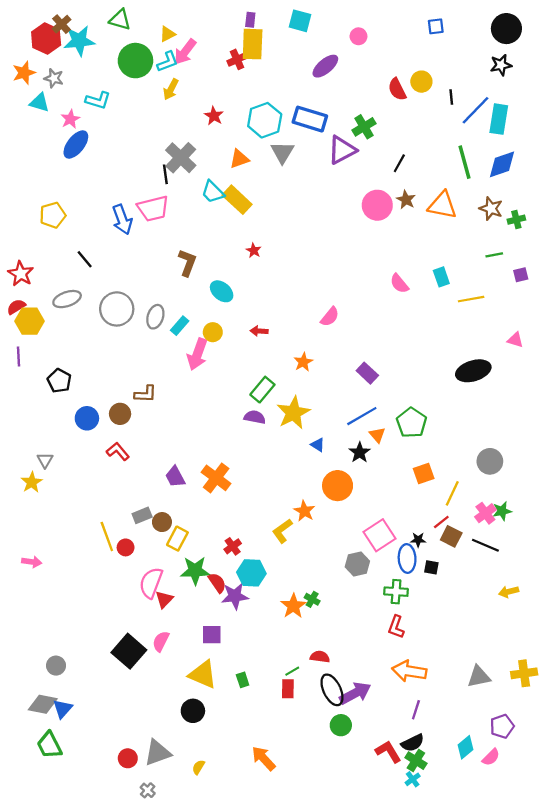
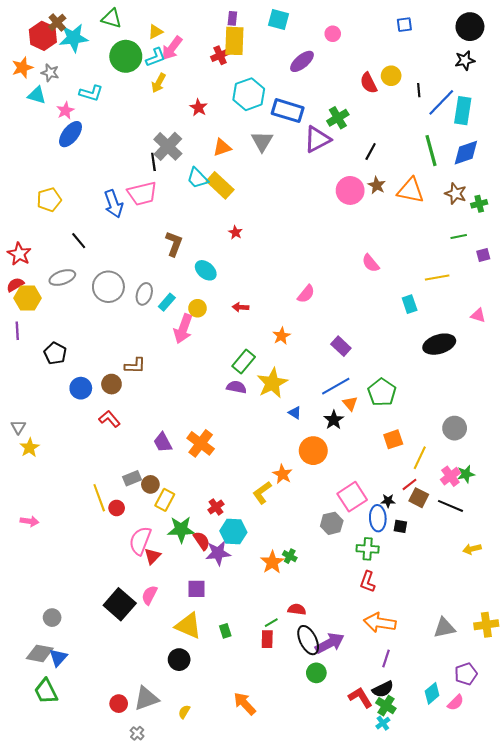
cyan hexagon: (265, 120) -> (249, 94), moved
cyan rectangle: (441, 277) -> (410, 304), moved
gray triangle: (45, 460) -> (18, 427), moved

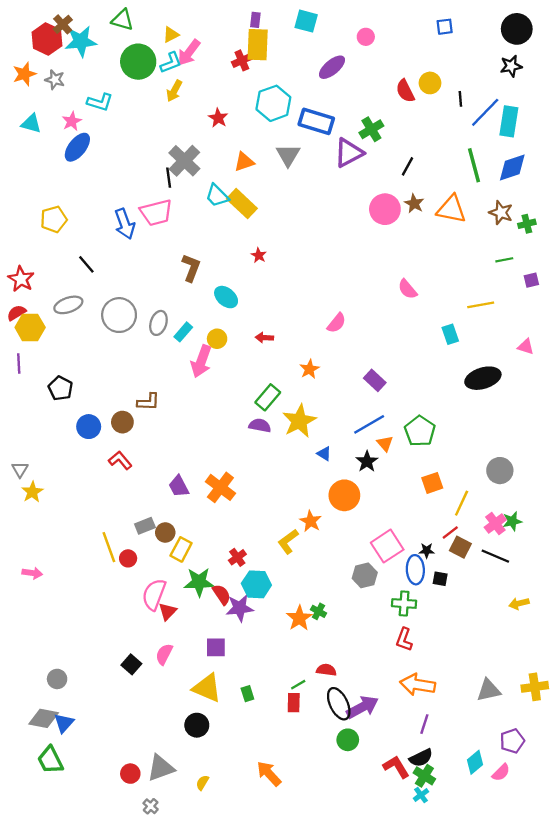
cyan triangle: (37, 95) -> (31, 124), moved
black square: (120, 604) -> (131, 664), size x0.6

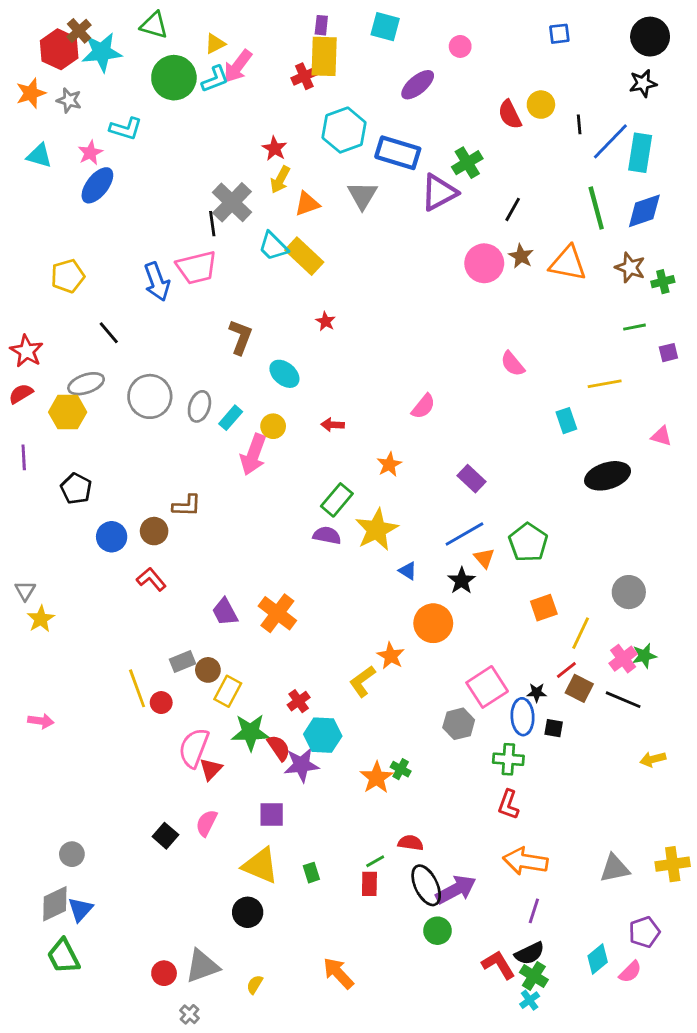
yellow arrow: (174, 91) -> (280, 180), moved
yellow hexagon: (30, 327) -> (68, 412), moved
gray diamond: (44, 718) -> (55, 904), turned -36

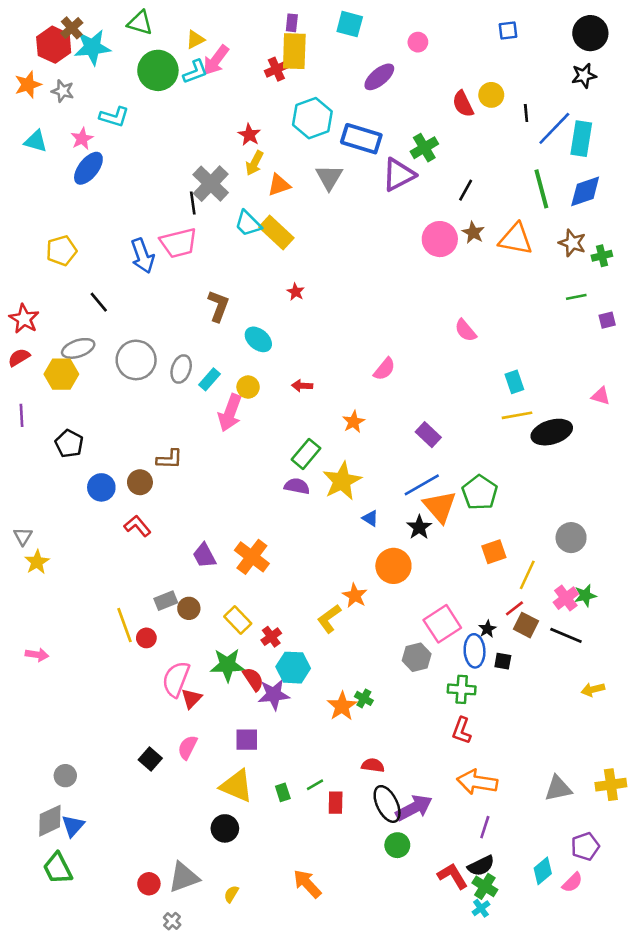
yellow line: (605, 384) -> (517, 415), moved
orange triangle: (484, 558) -> (440, 507), size x1.8
yellow rectangle: (228, 691) -> (238, 620), moved, turned -72
black star: (537, 693) -> (487, 629), turned -30
green line: (375, 861) -> (315, 785), moved

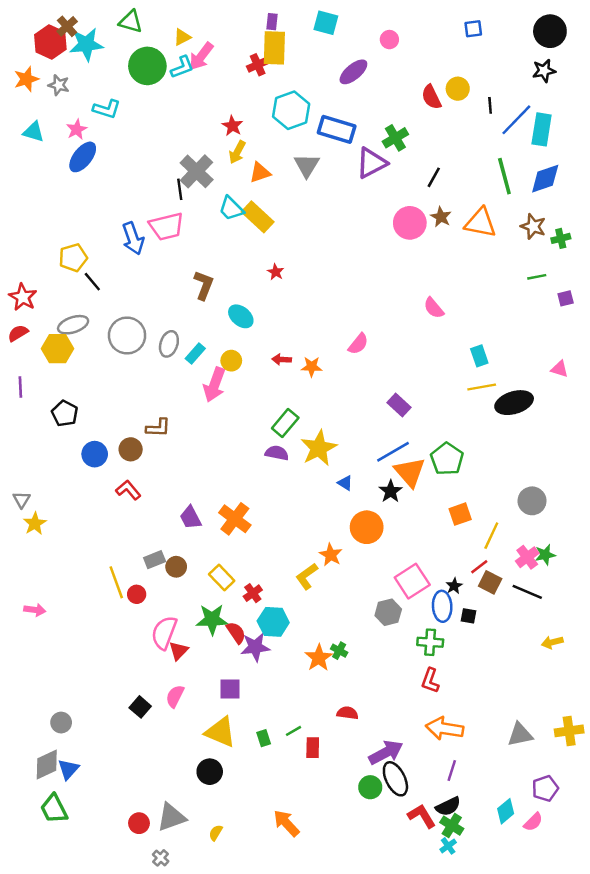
yellow pentagon: (61, 251) -> (73, 258), moved
orange star: (354, 422) -> (312, 367), moved, turned 30
black ellipse: (387, 804) -> (395, 779), moved

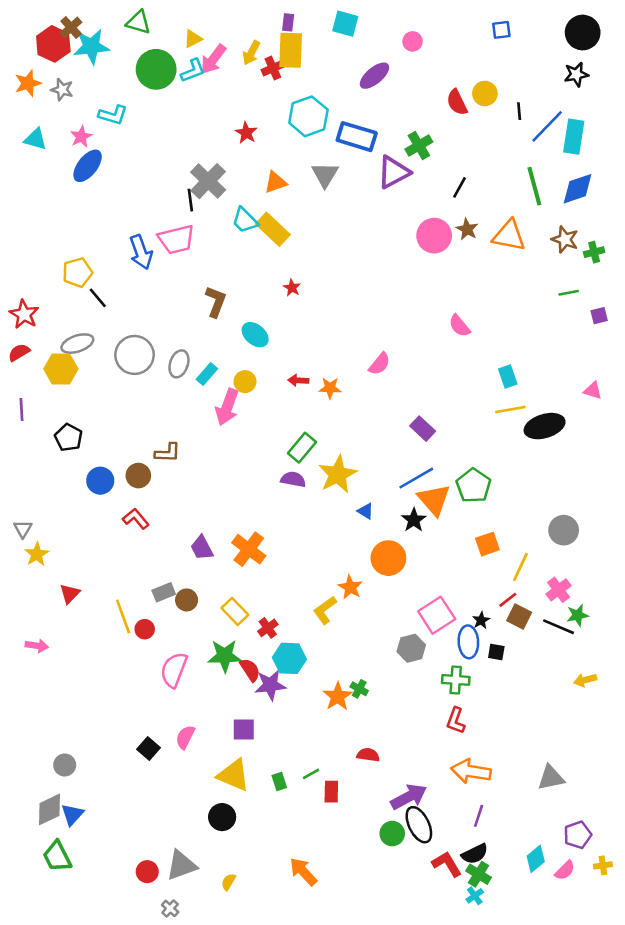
yellow arrow: (237, 152) -> (251, 53), moved
green star: (545, 555) -> (578, 615), moved
red triangle: (179, 651) -> (70, 594), moved
yellow cross: (569, 731) -> (603, 865), moved, size x0.6

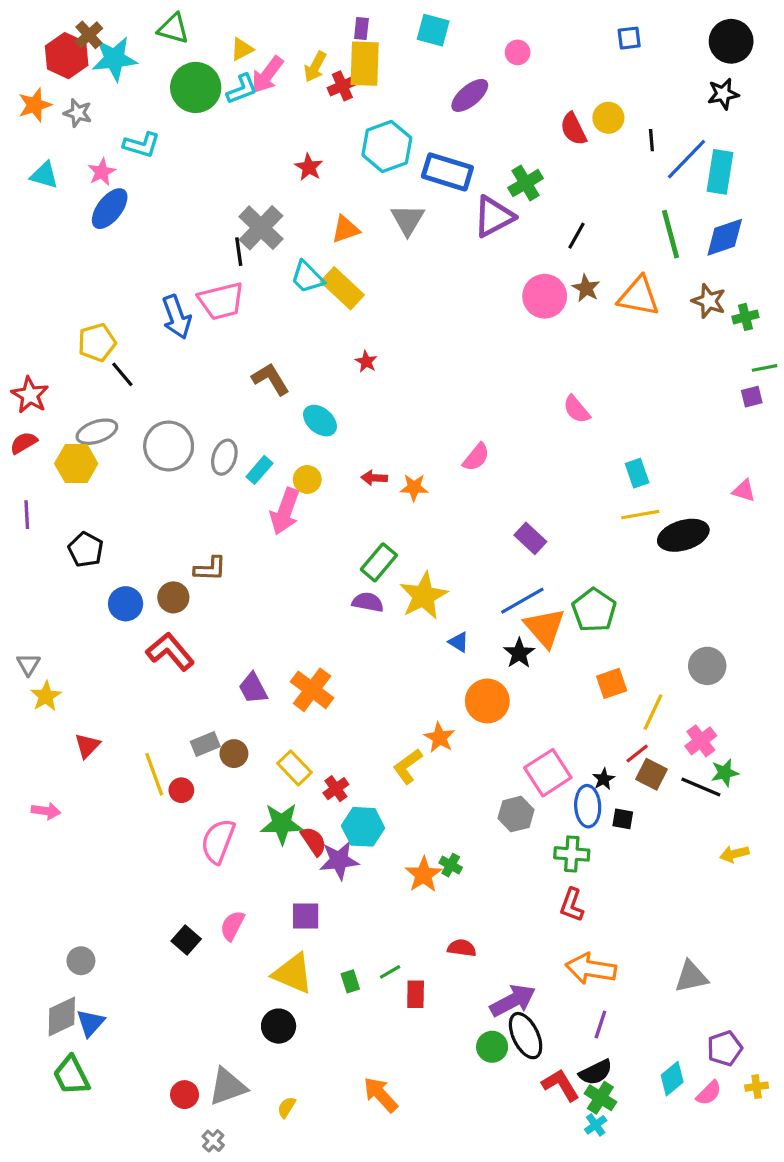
green line: (569, 293) -> (765, 368), moved
brown L-shape: (216, 302) -> (271, 379), turned -52
red L-shape: (136, 519) -> (170, 652), size x1.4

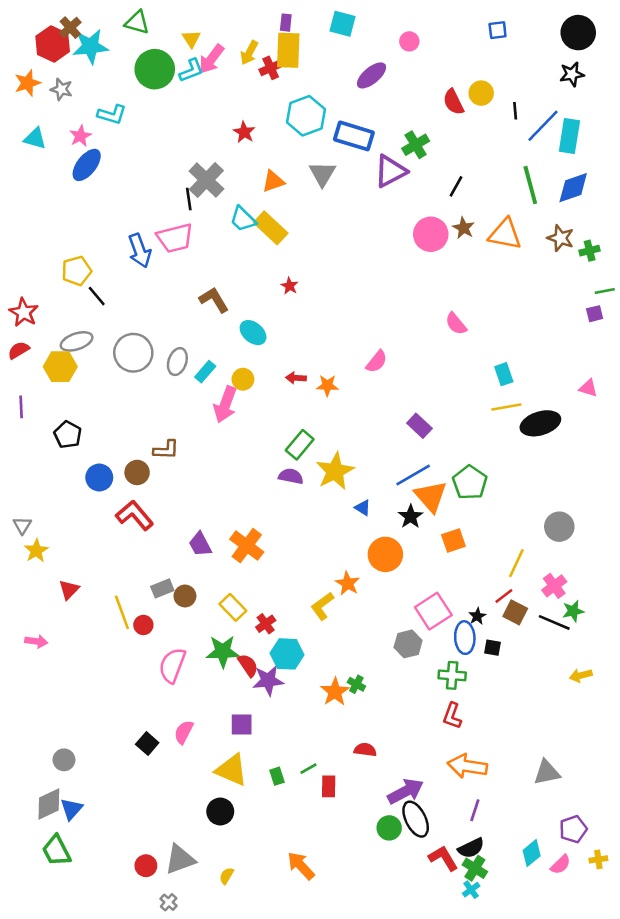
yellow triangle: (242, 49) -> (191, 39), turned -36
orange square: (612, 683) -> (453, 541), moved

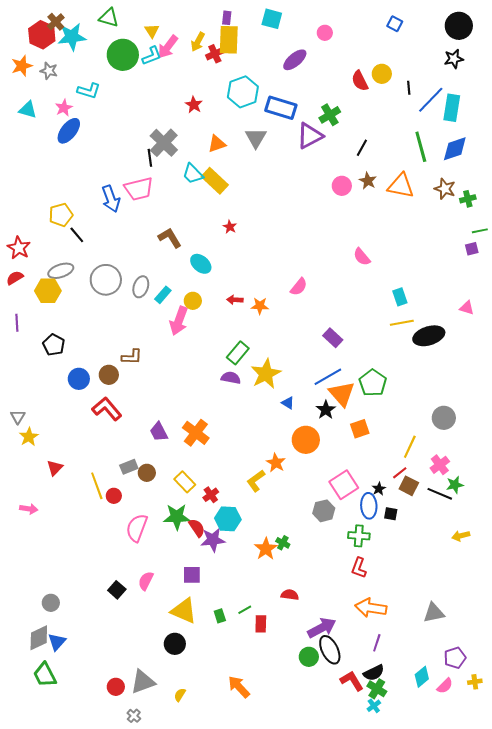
blue square: (498, 30) -> (395, 24), turned 35
pink circle: (431, 234) -> (342, 186), size x0.7

